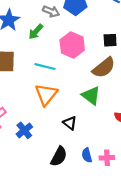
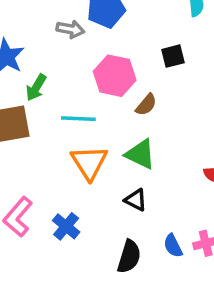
green arrow: (36, 32) -> (36, 88), moved
brown semicircle: (104, 68) -> (146, 105), moved, size x0.6
green triangle: (91, 96) -> (140, 154), moved

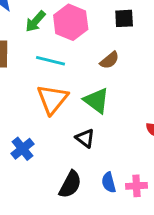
black square: (173, 56) -> (124, 18), moved
pink hexagon: (115, 76) -> (71, 22), moved
green arrow: (36, 88) -> (35, 21), moved

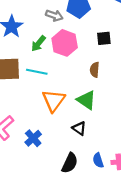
brown semicircle: (109, 60) -> (95, 70), turned 136
cyan line: (50, 61) -> (37, 72), moved

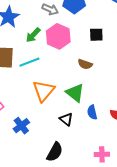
brown semicircle: (95, 70) -> (85, 64), turned -80
cyan line: (37, 72) -> (29, 62), turned -36
blue semicircle: (98, 160) -> (92, 112), moved

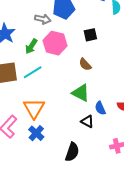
brown semicircle: (85, 64) -> (85, 64), turned 40
orange triangle: (44, 91) -> (34, 108), moved
black triangle: (66, 119) -> (87, 121), moved

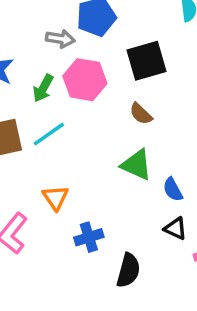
black square: (90, 35) -> (147, 61), size x1.6
orange triangle: (34, 108) -> (55, 198), size x0.7
black triangle: (87, 121) -> (176, 229), moved
blue cross: (36, 133) -> (89, 237), moved, turned 35

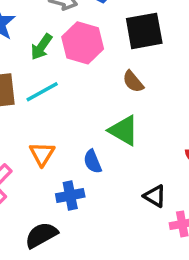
blue semicircle: (173, 189) -> (93, 161), moved
black semicircle: (128, 270) -> (41, 235), moved, turned -140

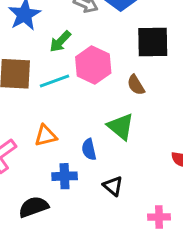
pink hexagon: (83, 43) -> (93, 65), moved
orange triangle: (42, 154) -> (46, 136), turned 35
black triangle: (155, 196) -> (113, 186), moved

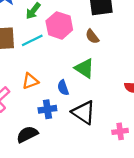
black triangle: (113, 186) -> (84, 112), size x1.6

